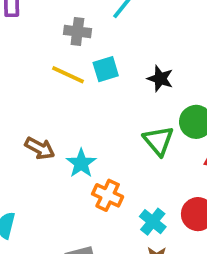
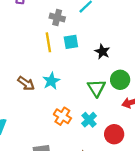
yellow line: (68, 75) -> (48, 42), turned 48
cyan star: (81, 163) -> (51, 81), moved
cyan cross: (153, 222) -> (89, 120), moved

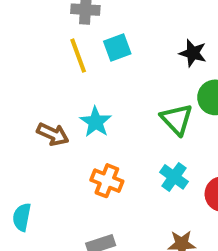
black star: (102, 52) -> (193, 53), moved
orange cross: (62, 116) -> (107, 181), moved

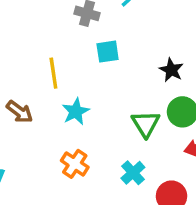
yellow line: (78, 56) -> (53, 73), moved
brown arrow: (53, 134) -> (20, 112), moved

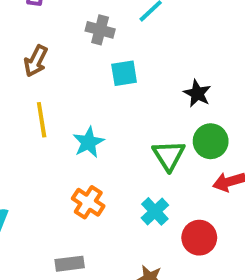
yellow line: (53, 73) -> (42, 120), moved
brown arrow: (20, 112) -> (36, 61), moved, turned 80

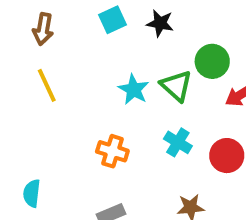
brown arrow: (36, 61) -> (43, 29), moved
black star: (197, 93) -> (160, 23), moved
cyan star: (88, 142) -> (134, 90), moved

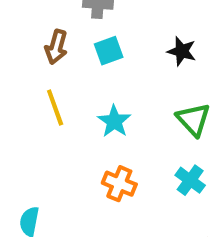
cyan square: (113, 20) -> (109, 51), moved
cyan star: (134, 90) -> (114, 121), moved

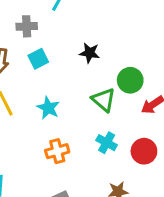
orange cross: (119, 184) -> (57, 151), turned -30

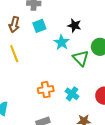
cyan star: (48, 108) -> (62, 42), moved
cyan cross: (107, 143) -> (72, 94), moved

